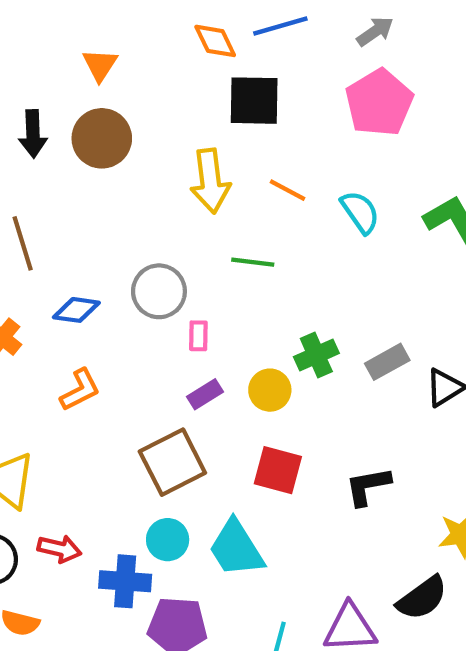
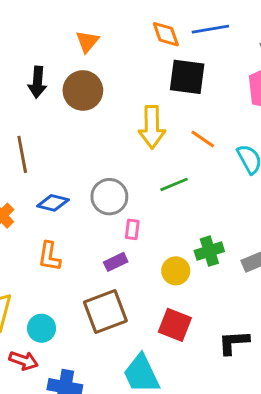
green line: (253, 262) -> (174, 184), turned -36
orange L-shape: (80, 390) -> (49, 256), turned 120
purple rectangle: (205, 394) -> (116, 262), moved
cyan circle: (168, 540) -> (42, 328), moved

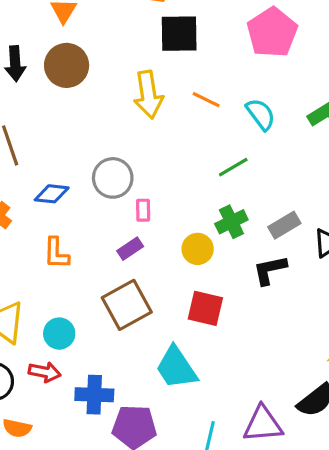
green line: (174, 184) -> (233, 167), moved
black L-shape: (234, 342) -> (270, 270), moved

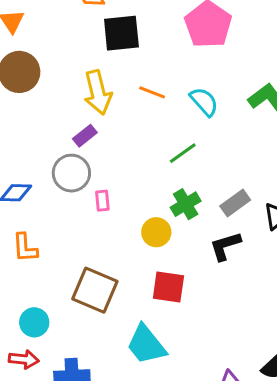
purple rectangle: (130, 249) -> (85, 136), moved
brown square: (127, 305) -> (95, 290), turned -33

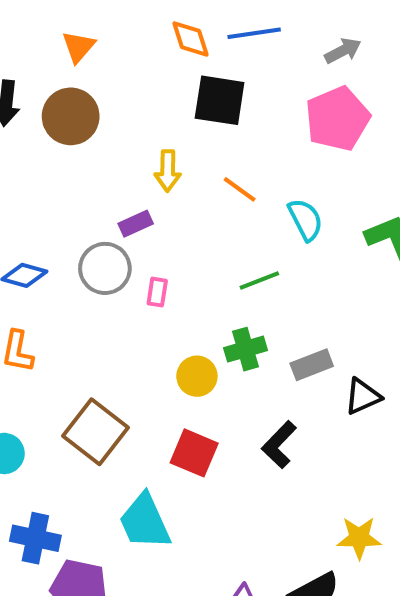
yellow arrow: (98, 92) -> (168, 171), size x0.7
pink rectangle: (102, 201) -> (157, 292), moved
black L-shape: (225, 246) -> (279, 445), moved, turned -44

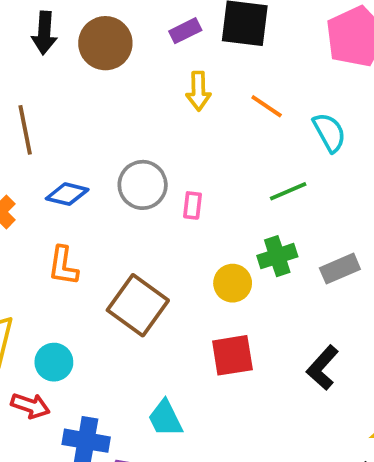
purple rectangle: (136, 224) -> (185, 31), moved
brown square: (96, 432) -> (138, 305), moved
black L-shape: (279, 445) -> (322, 368), moved
red square: (194, 453) -> (232, 355), turned -30
cyan trapezoid: (145, 522) -> (165, 418), moved, size x0.7

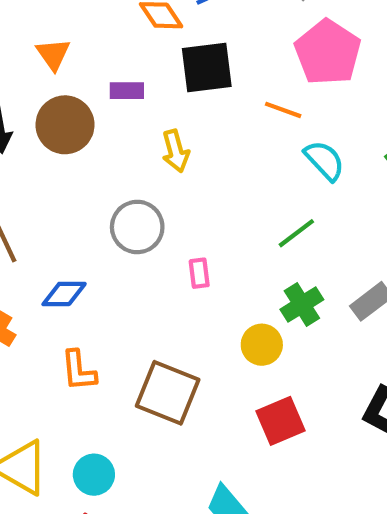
purple rectangle: (185, 31) -> (127, 91), moved, turned 40
orange line: (267, 106) -> (283, 110), moved
gray circle: (143, 185) -> (137, 227), moved

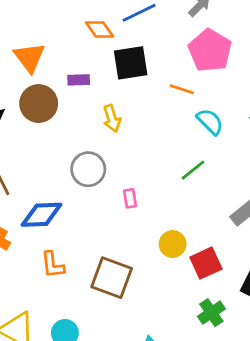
orange triangle: (53, 54) -> (29, 57), size x1.4
blue diamond: (64, 294) -> (42, 215), size x1.4
green cross: (302, 304) -> (211, 313), moved
red square: (280, 421) -> (206, 263), moved

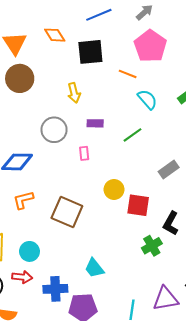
orange diamond: (100, 29) -> (55, 35), moved
purple rectangle: (79, 80) -> (95, 123), moved
red square: (206, 263) -> (138, 205), turned 30
orange L-shape: (53, 265) -> (23, 200), turned 80
green cross: (211, 313) -> (152, 246), moved

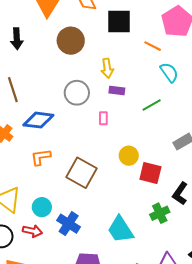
brown circle: (20, 78) -> (71, 41), moved
yellow arrow: (74, 93) -> (107, 68), moved
cyan trapezoid: (94, 268) -> (120, 230), moved, size x1.4
blue cross: (55, 289) -> (69, 224), moved, turned 30

